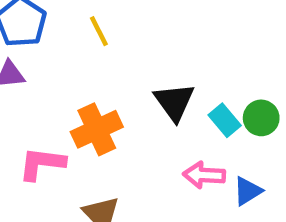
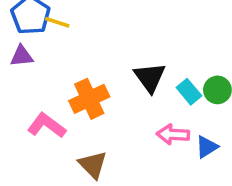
yellow line: (99, 31) -> (57, 22), moved, turned -45
pink L-shape: (42, 164) -> (47, 126), turned 30

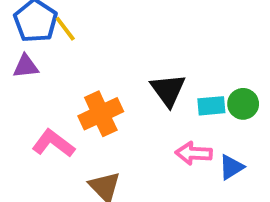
yellow line: (57, 22) -> (65, 29), turned 35
cyan rectangle: (189, 92) -> (211, 106), turned -55

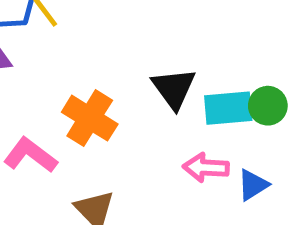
cyan rectangle: (211, 106) -> (228, 108), size x1.4
orange cross: (101, 114) -> (90, 118), turned -33

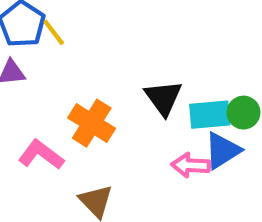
blue triangle: (253, 185) -> (222, 151), moved, size x1.4

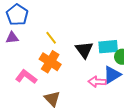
yellow line: (54, 32) -> (51, 38), moved
cyan rectangle: (210, 115) -> (108, 47), moved

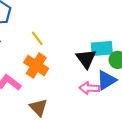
black triangle: (84, 50) -> (86, 59), moved

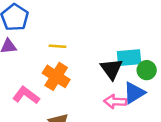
yellow line: (37, 38) -> (57, 46), turned -49

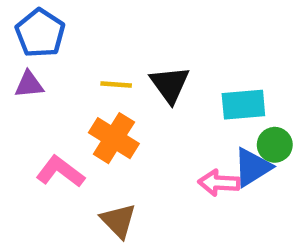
black triangle: (111, 69) -> (170, 84), moved
green circle: (147, 70) -> (275, 145), moved

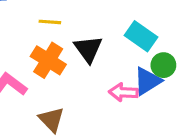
black triangle: (170, 84) -> (88, 49), moved
cyan rectangle: (243, 105) -> (141, 36), turned 40

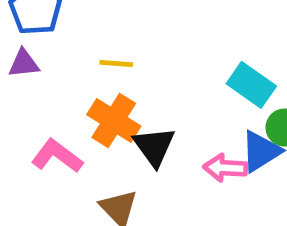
black triangle: (88, 49) -> (154, 147), moved

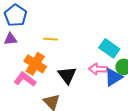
orange cross: (114, 120) -> (35, 64), moved
pink arrow: (225, 168) -> (98, 69), moved

